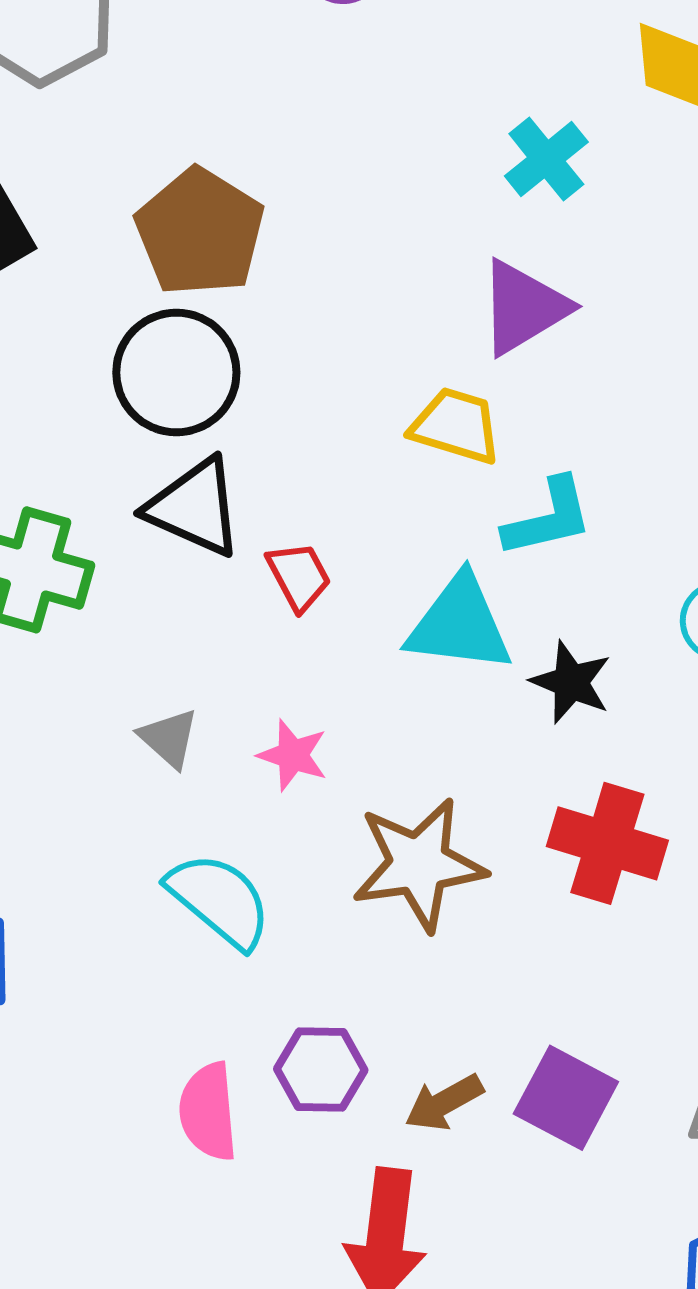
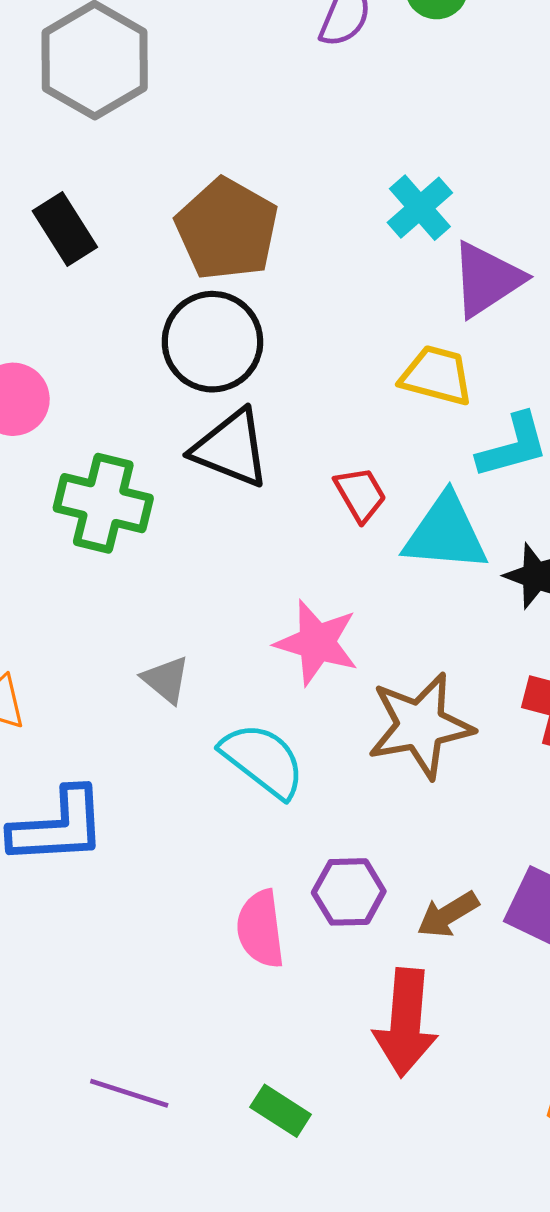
cyan cross: (546, 159) -> (420, 208), moved
red trapezoid: (299, 576) -> (360, 494), moved
gray triangle: (169, 738) -> (166, 680), moved
pink star: (293, 755) -> (317, 643), size x1.5

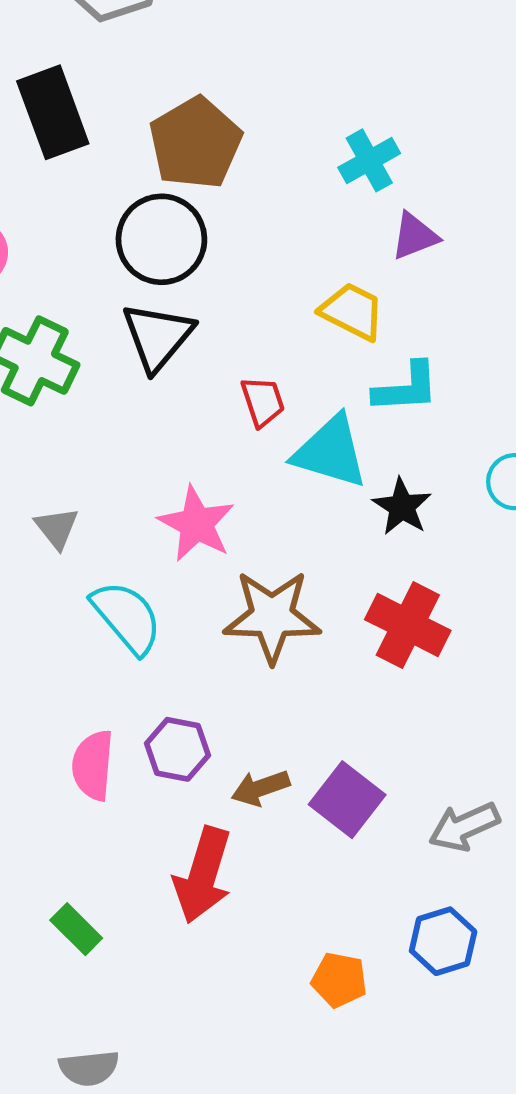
black rectangle: (65, 229) -> (53, 112), size x1.4
purple triangle: (487, 279) -> (415, 236), size x0.7
black triangle: (231, 448) -> (158, 337), turned 36

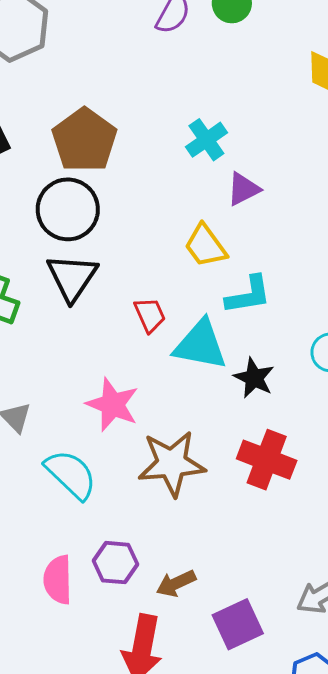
yellow trapezoid: (352, 311) -> (205, 246), turned -147
purple square: (347, 800) -> (238, 624), moved, turned 33

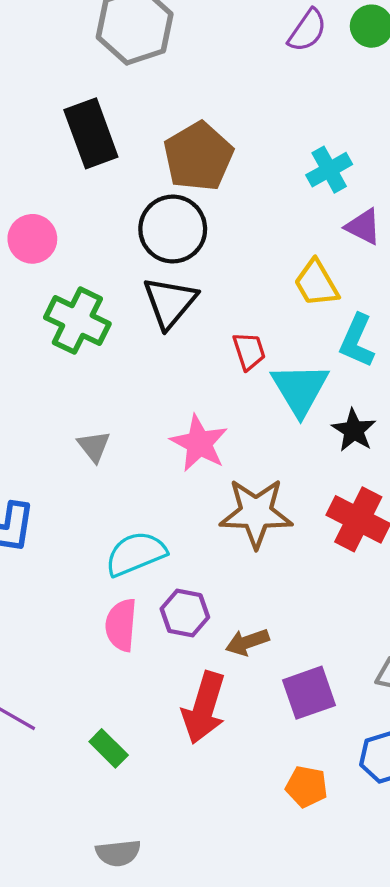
purple triangle: (243, 189) -> (363, 227), turned 48
cyan L-shape: (248, 295) -> (357, 341), turned 117
cyan triangle: (200, 345) -> (300, 389), turned 42
cyan semicircle: (71, 474) -> (136, 554), moved, turned -72

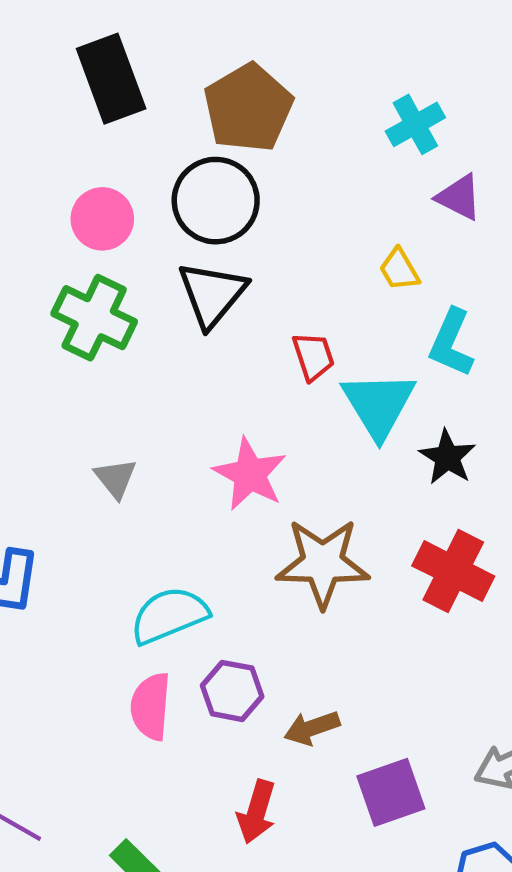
pink circle: (32, 239) -> (102, 219), moved
yellow trapezoid: (316, 283) -> (399, 270), size x0.7
red arrow: (204, 708) -> (257, 812), size x0.7

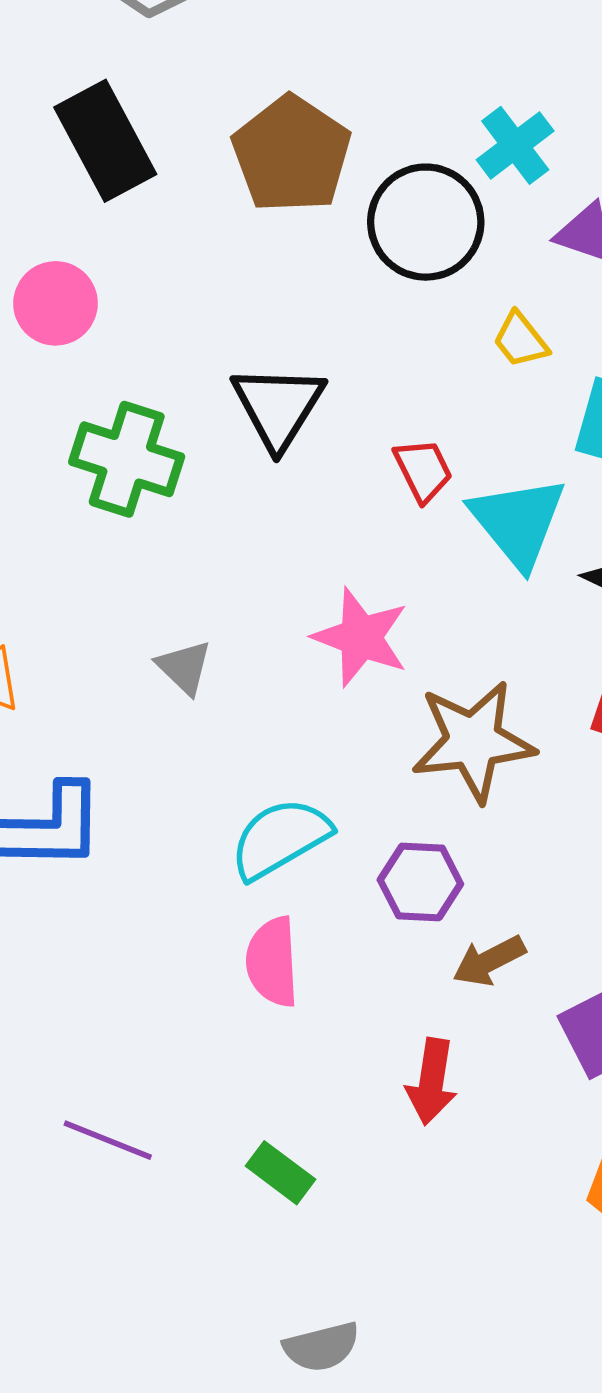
black circle: (216, 201) -> (426, 222), moved
pink circle: (102, 219) -> (55, 303), moved
purple hexagon: (232, 691) -> (420, 882), moved

